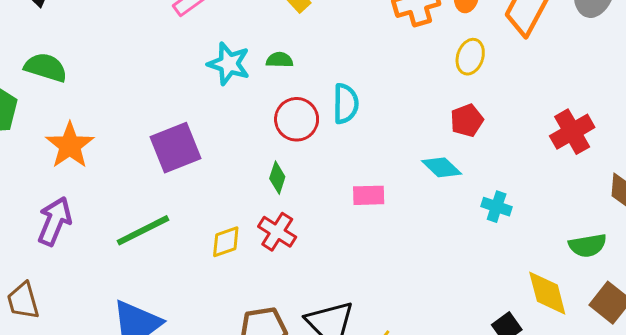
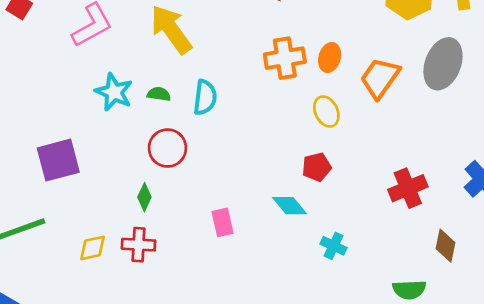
yellow ellipse: (470, 57) -> (326, 112), turned -52
cyan semicircle: (346, 104) -> (205, 97), moved
pink rectangle: (369, 195) -> (223, 222), turned 72
red cross: (277, 232) -> (139, 245), turned -36

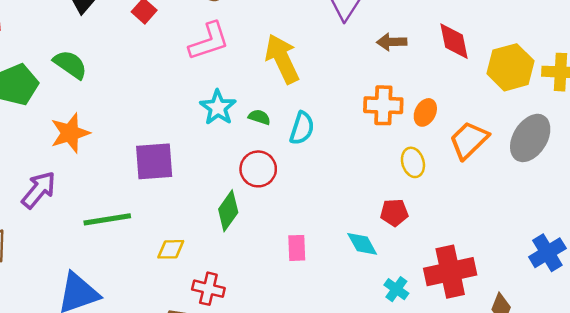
red cross: (408, 188) -> (450, 272), moved, size x1.4
green diamond: (144, 197) -> (228, 211), size x1.5
red cross: (139, 245) -> (208, 289), moved

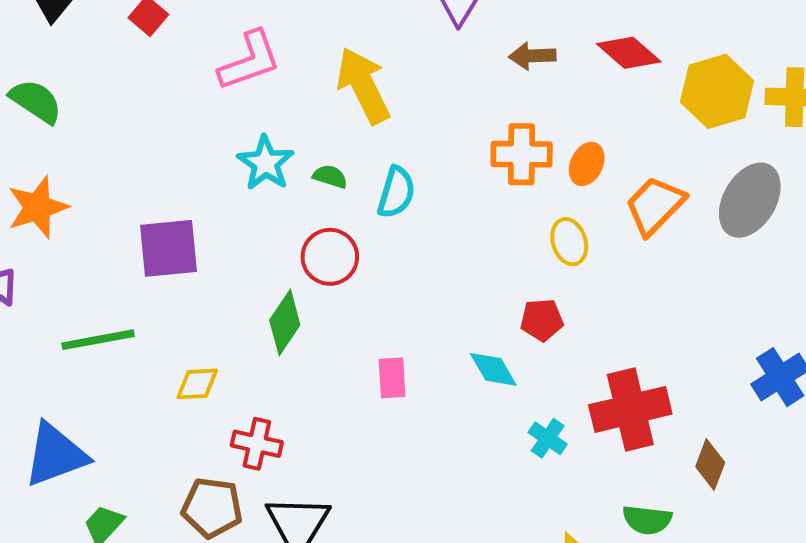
red diamond: (454, 41) -> (629, 53), turned -36

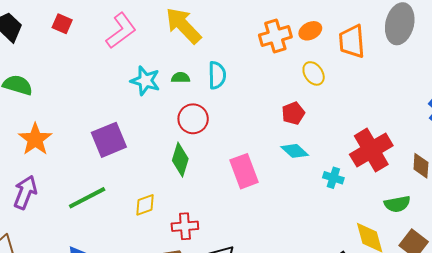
orange ellipse: (587, 164) -> (310, 31), turned 55
orange trapezoid: (655, 205) -> (352, 41), turned -32
red pentagon: (542, 320) -> (293, 113), moved
pink rectangle: (392, 378) -> (244, 171), size x1.5

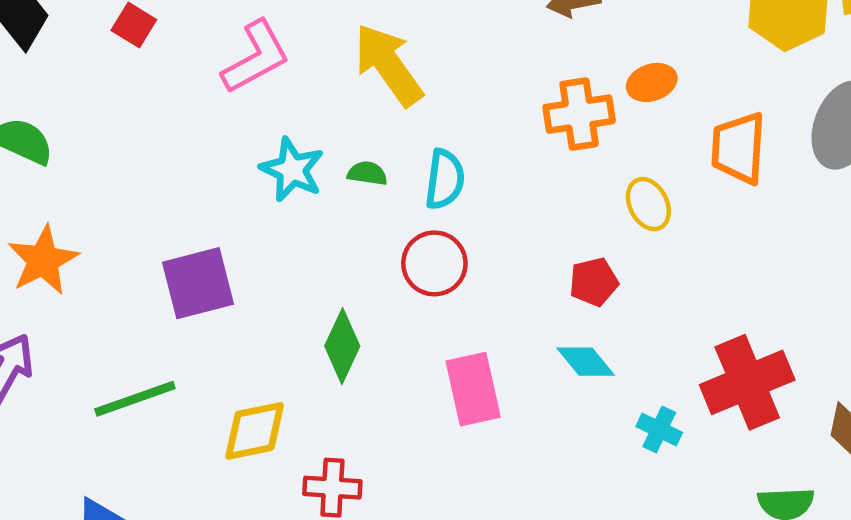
orange ellipse: (310, 31) -> (652, 82), moved
red circle: (193, 119) -> (434, 263), moved
yellow diamond: (145, 205) -> (255, 431), size x1.4

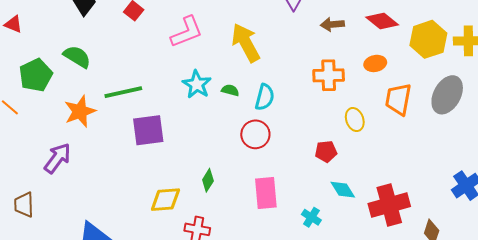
orange ellipse: (652, 82) -> (375, 63), moved
green diamond: (342, 346) -> (208, 180), moved, size x0.7
cyan diamond: (586, 362) -> (343, 190), moved
green line: (135, 399) -> (123, 92), moved
cyan cross: (659, 430) -> (311, 217), moved

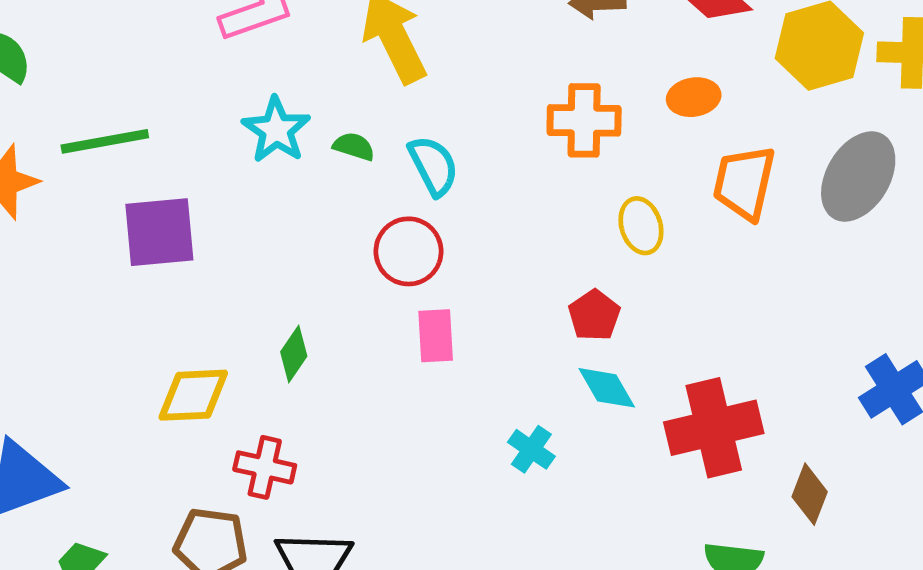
cyan semicircle: (265, 97) -> (433, 166), turned -44
red pentagon: (326, 151) -> (594, 315), moved, turned -30
pink rectangle: (266, 193) -> (436, 336), moved, size x0.7

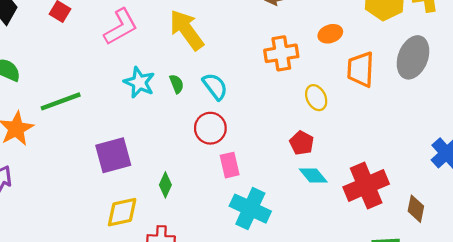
green semicircle: (354, 146) -> (177, 84), turned 60
purple square: (159, 232) -> (113, 155), moved
cyan cross: (531, 449) -> (250, 209), moved, size x1.8

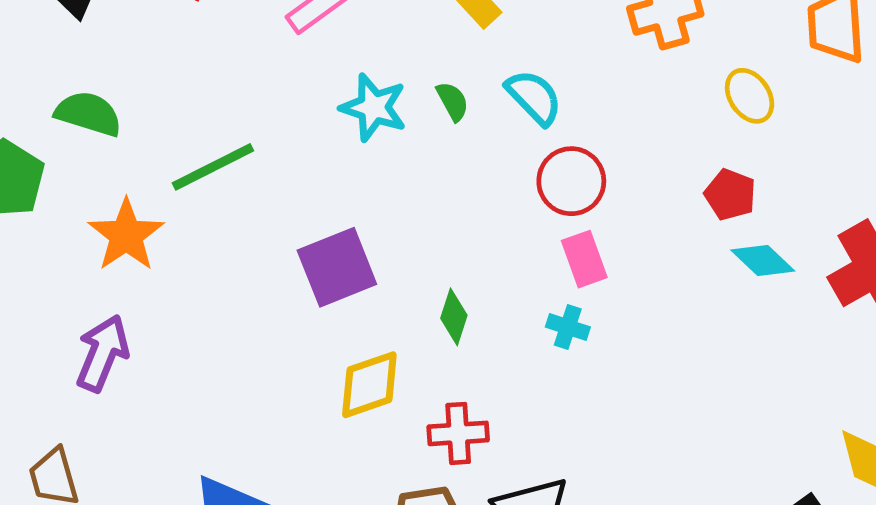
red circle: (210, 128) -> (571, 181), moved
cyan cross: (250, 209) -> (568, 327), moved, size x0.5

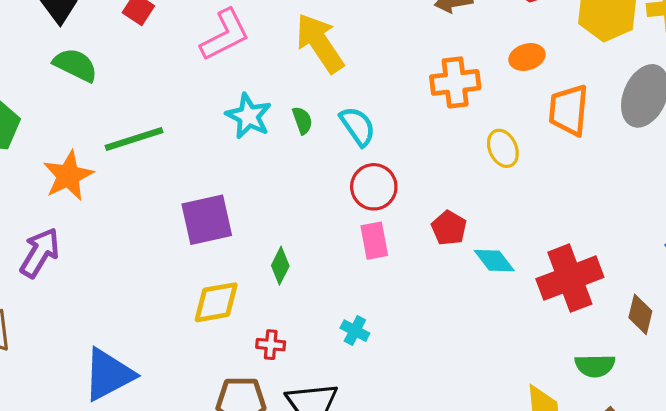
green semicircle: (88, 114) -> (75, 65), moved
red pentagon: (730, 195) -> (449, 228), moved
cyan cross: (568, 327) -> (355, 331), moved
red cross: (458, 433) -> (271, 345), size x0.7

